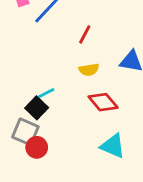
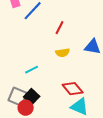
red diamond: (103, 102) -> (73, 89), moved
black square: (37, 108) -> (32, 97), moved

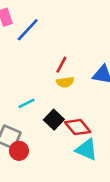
red line: (60, 28) -> (61, 65), moved
black square: (32, 97) -> (54, 120), moved

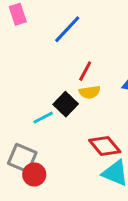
blue line: (28, 30) -> (67, 29), moved
black square: (54, 120) -> (66, 104), moved

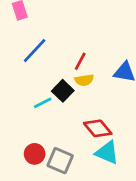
blue line: (67, 29) -> (35, 51), moved
gray square: (22, 158) -> (60, 161), moved

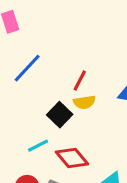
cyan line: (43, 103) -> (38, 146), moved
red diamond: (98, 128) -> (72, 158), moved

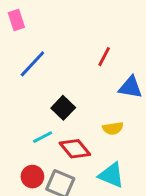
red line: (80, 81) -> (104, 57), moved
yellow semicircle: (84, 102) -> (113, 128), moved

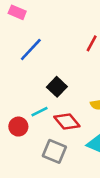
pink rectangle: (16, 20) -> (17, 12), turned -49
red circle: (32, 177) -> (18, 127), moved

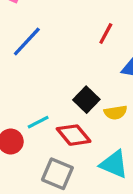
black square: (57, 87) -> (86, 100), moved

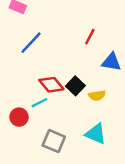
red diamond: (74, 135) -> (51, 85), moved

